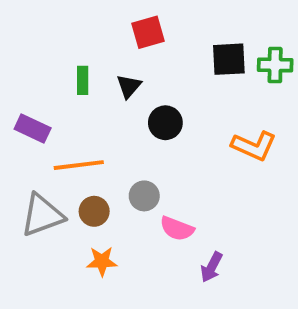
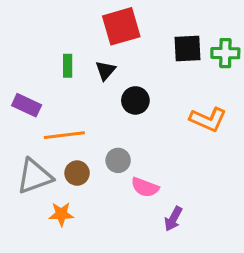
red square: (148, 32) -> (121, 26), size x1.4
orange star: (102, 261) -> (61, 214), moved

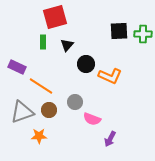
red square: (121, 26) -> (55, 17), moved
orange L-shape: (208, 119) -> (110, 76), moved
orange line: (64, 135) -> (41, 86), turned 40

